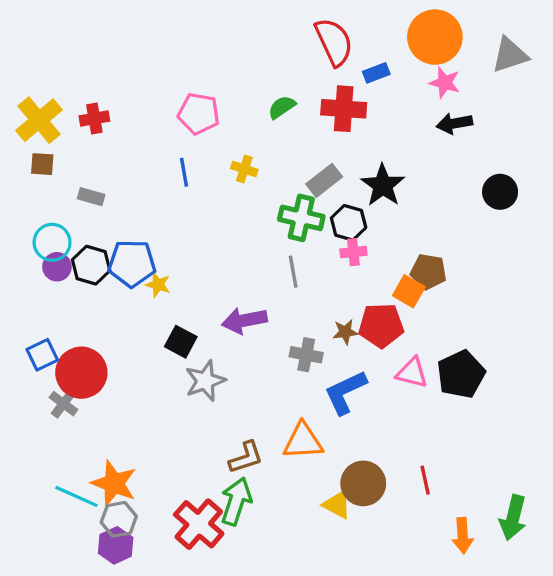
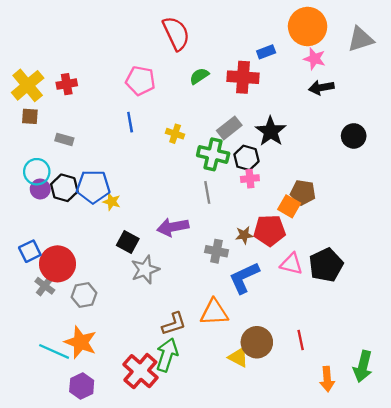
red semicircle: (334, 42) -> (176, 33), moved
yellow cross: (244, 169) -> (175, 134), moved
gray hexagon: (119, 519) -> (84, 295), moved

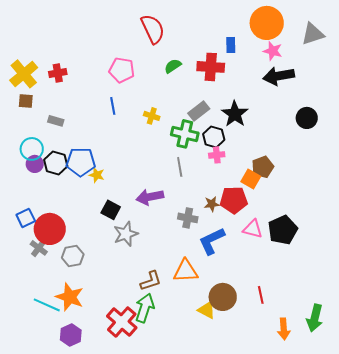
blue rectangle: (266, 52) -> (231, 45), turned -70
black arrow: (321, 88) -> (279, 76), size x1.4
brown pentagon: (303, 192) -> (263, 167), turned -30

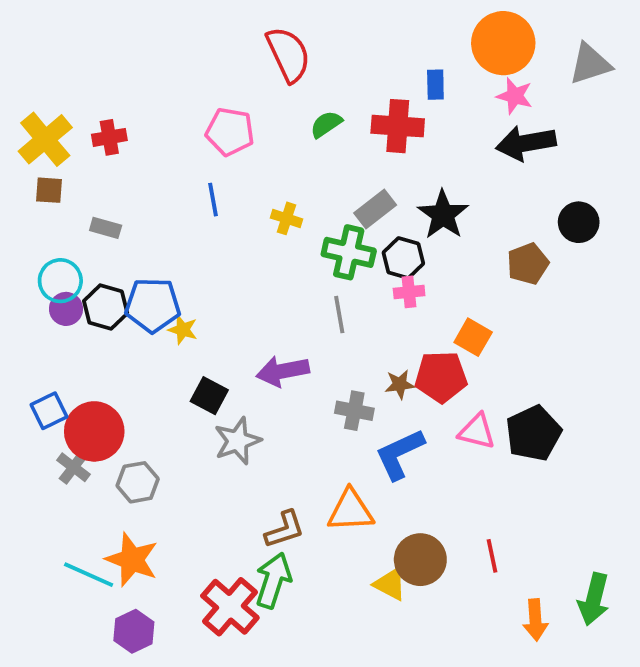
brown pentagon: (263, 167) -> (528, 264), moved

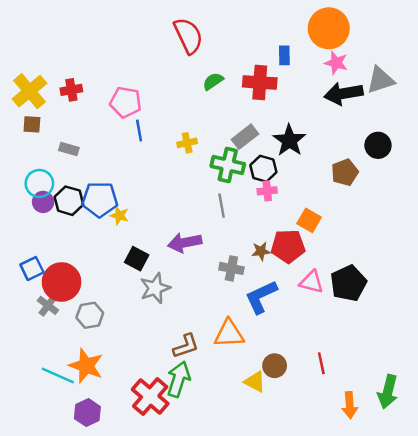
gray triangle: (590, 64) -> (380, 80), moved
pink pentagon: (230, 132) -> (126, 102), moved
yellow cross: (287, 218) -> (187, 143), turned -30
brown circle: (420, 560) -> (275, 366), size x0.7

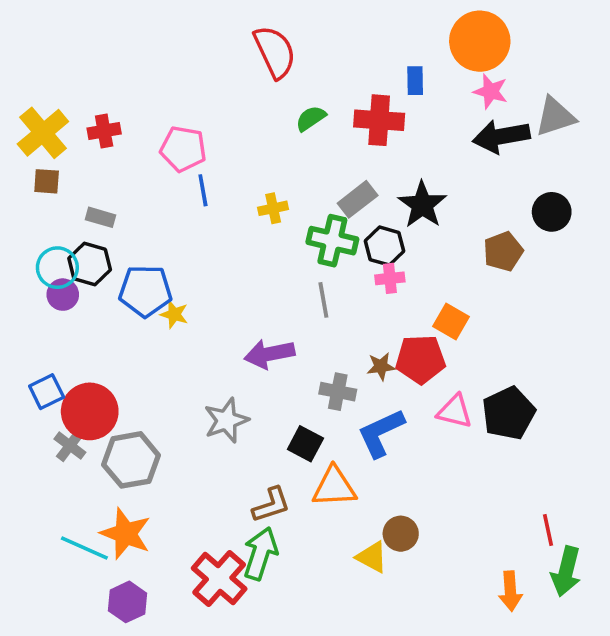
black hexagon: (69, 201) -> (90, 264), moved
black square: (137, 259) -> (305, 444), moved
gray hexagon: (90, 315) -> (131, 460), size x1.4
red line: (321, 363) -> (548, 530), moved

